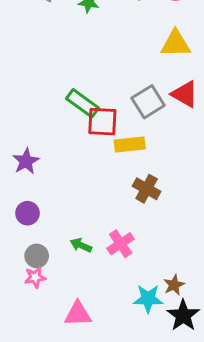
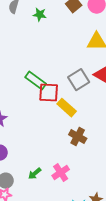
yellow rectangle: (130, 144) -> (67, 108), turned 48
green arrow: (81, 245) -> (35, 174), turned -64

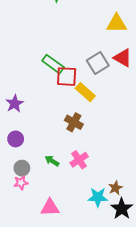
brown cross: (78, 137) -> (74, 122), moved
green arrow: (35, 174) -> (52, 161), turned 72

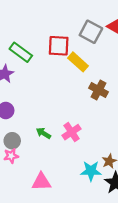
gray square: (98, 63) -> (91, 32), turned -30
green rectangle: (53, 64) -> (21, 52), moved
brown cross: (74, 122) -> (98, 90), moved

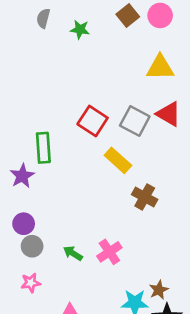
red square: (59, 46) -> (93, 121), moved, turned 30
green rectangle: (21, 52) -> (43, 148), turned 50
gray circle: (12, 141) -> (32, 246), moved

